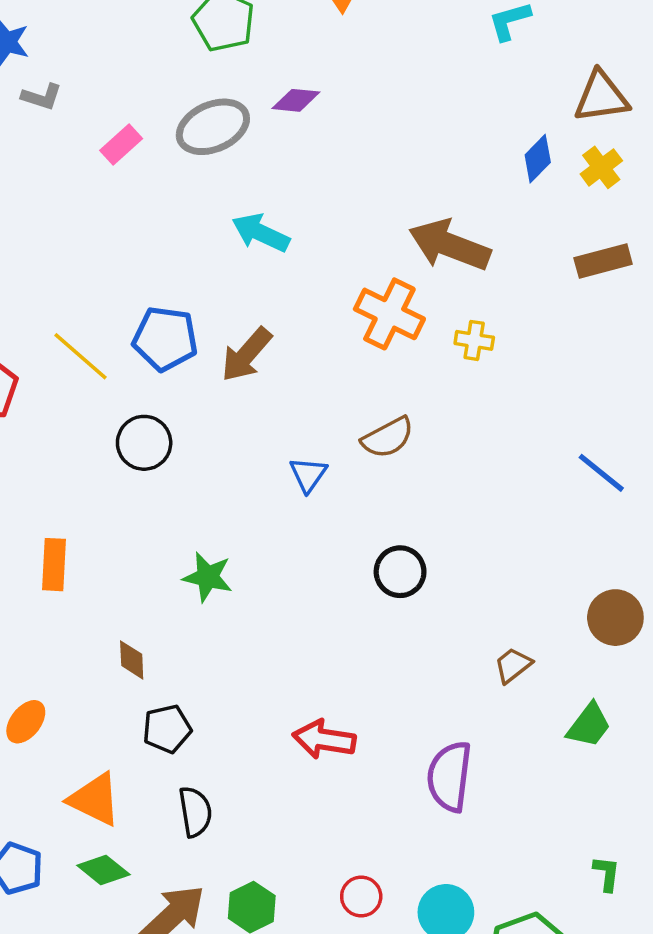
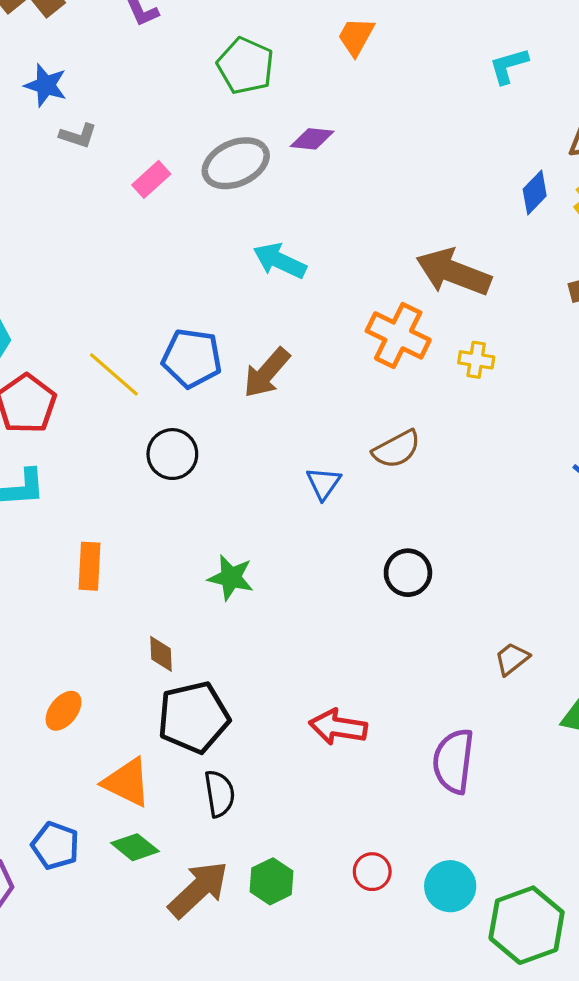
black pentagon: (167, 729) -> (193, 717), size x1.6

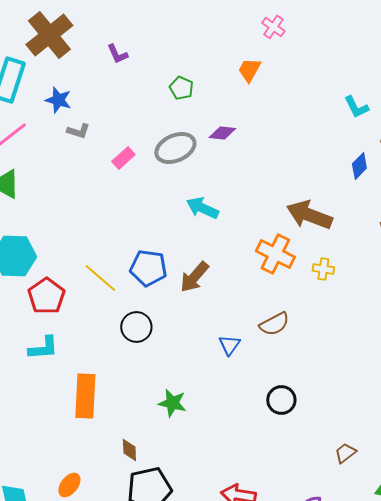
green pentagon: (245, 66) -> (181, 88), size x0.7
cyan L-shape: (509, 66) -> (356, 107), moved, turned -100
orange rectangle: (89, 566) -> (85, 396), size x1.5

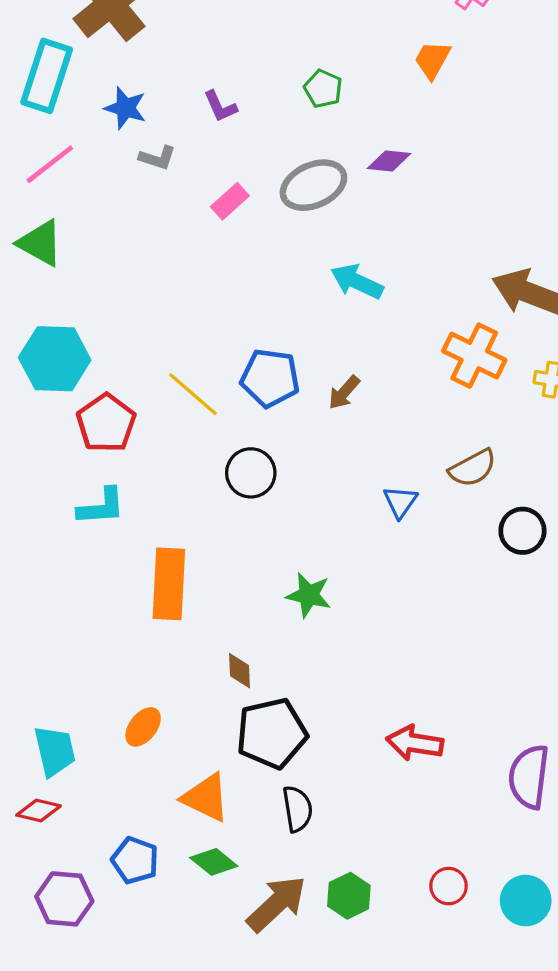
purple L-shape: (117, 54) -> (220, 106), moved
brown arrow: (194, 277) -> (344, 393), size x0.7
black circle: (281, 400) -> (522, 531), moved

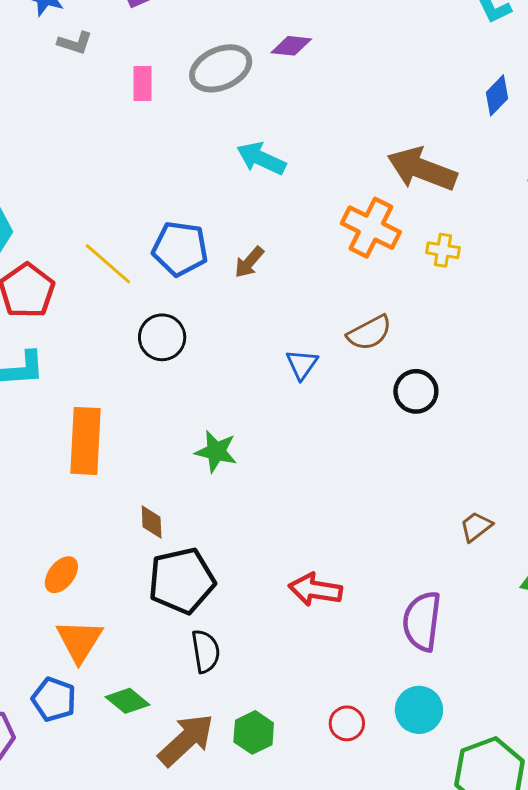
pink rectangle: (230, 201) -> (143, 83), turned -48
orange triangle: (206, 798) -> (79, 641), moved, turned 36
cyan circle: (526, 901) -> (419, 710), moved

